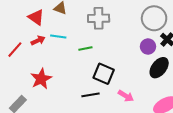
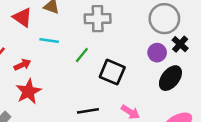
red arrow: (38, 40) -> (22, 65), moved
green line: (85, 49) -> (82, 55), turned -40
black square: (104, 74) -> (112, 72), moved

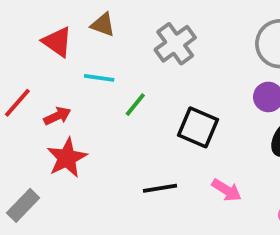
gray cross: (98, 19) -> (175, 44), turned -35
green line: (82, 55) -> (135, 105), moved

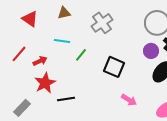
brown triangle: (103, 25) -> (64, 13), turned -32
red triangle: (57, 42) -> (30, 19), moved
black line: (160, 188) -> (66, 99), moved

